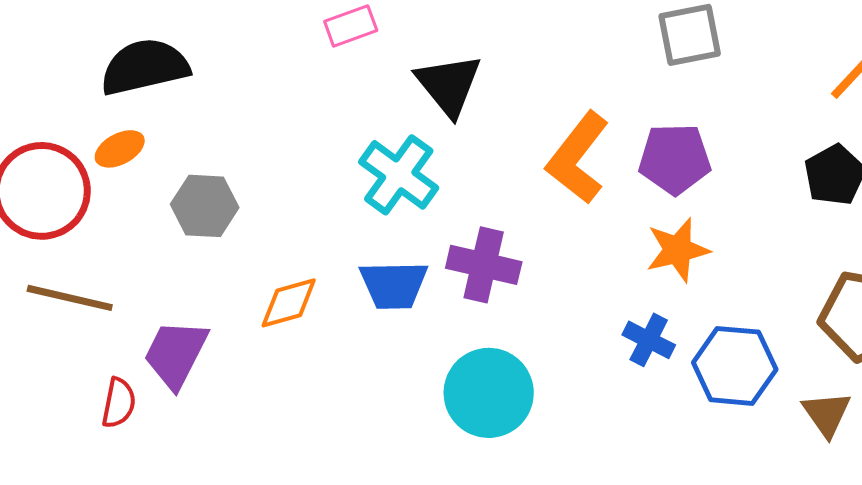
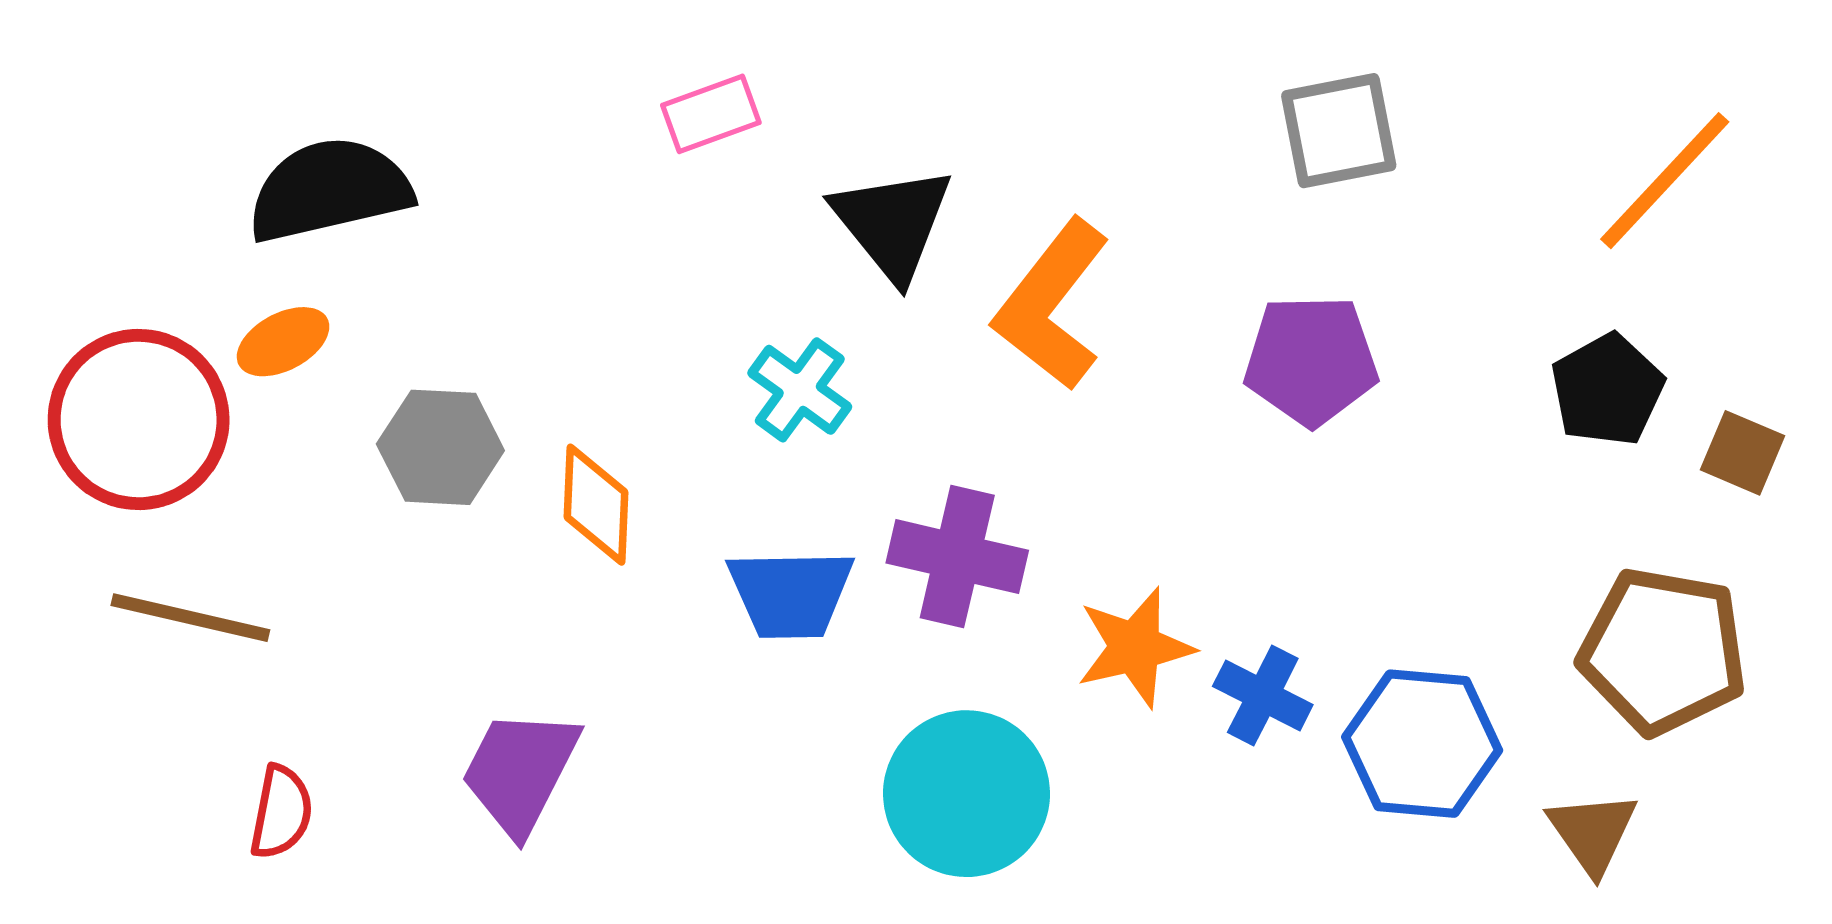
orange L-shape: (578, 158) -> (1052, 305), moved
cyan cross: (399, 175) -> (800, 390), size x0.7
orange star: (678, 250) -> (1135, 647), moved
orange diamond: (289, 303) -> (596, 505), moved, turned -72
purple trapezoid: (176, 354) -> (520, 771), moved

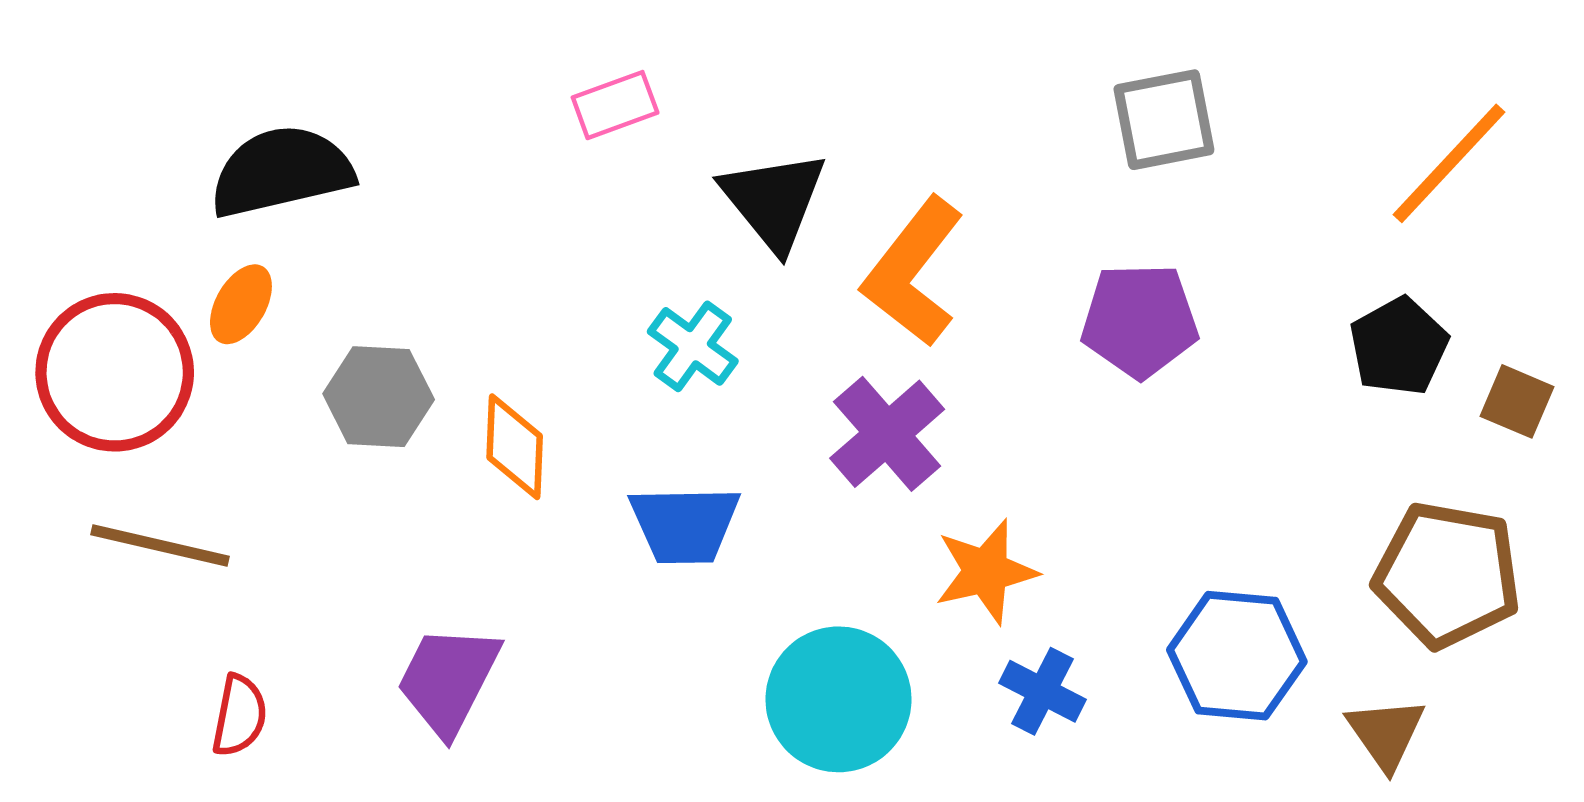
orange ellipse: (283, 342) -> (241, 304), turned -32
purple cross: (957, 557) -> (887, 434), moved, turned 36
blue cross: (1263, 695) -> (1043, 691), moved

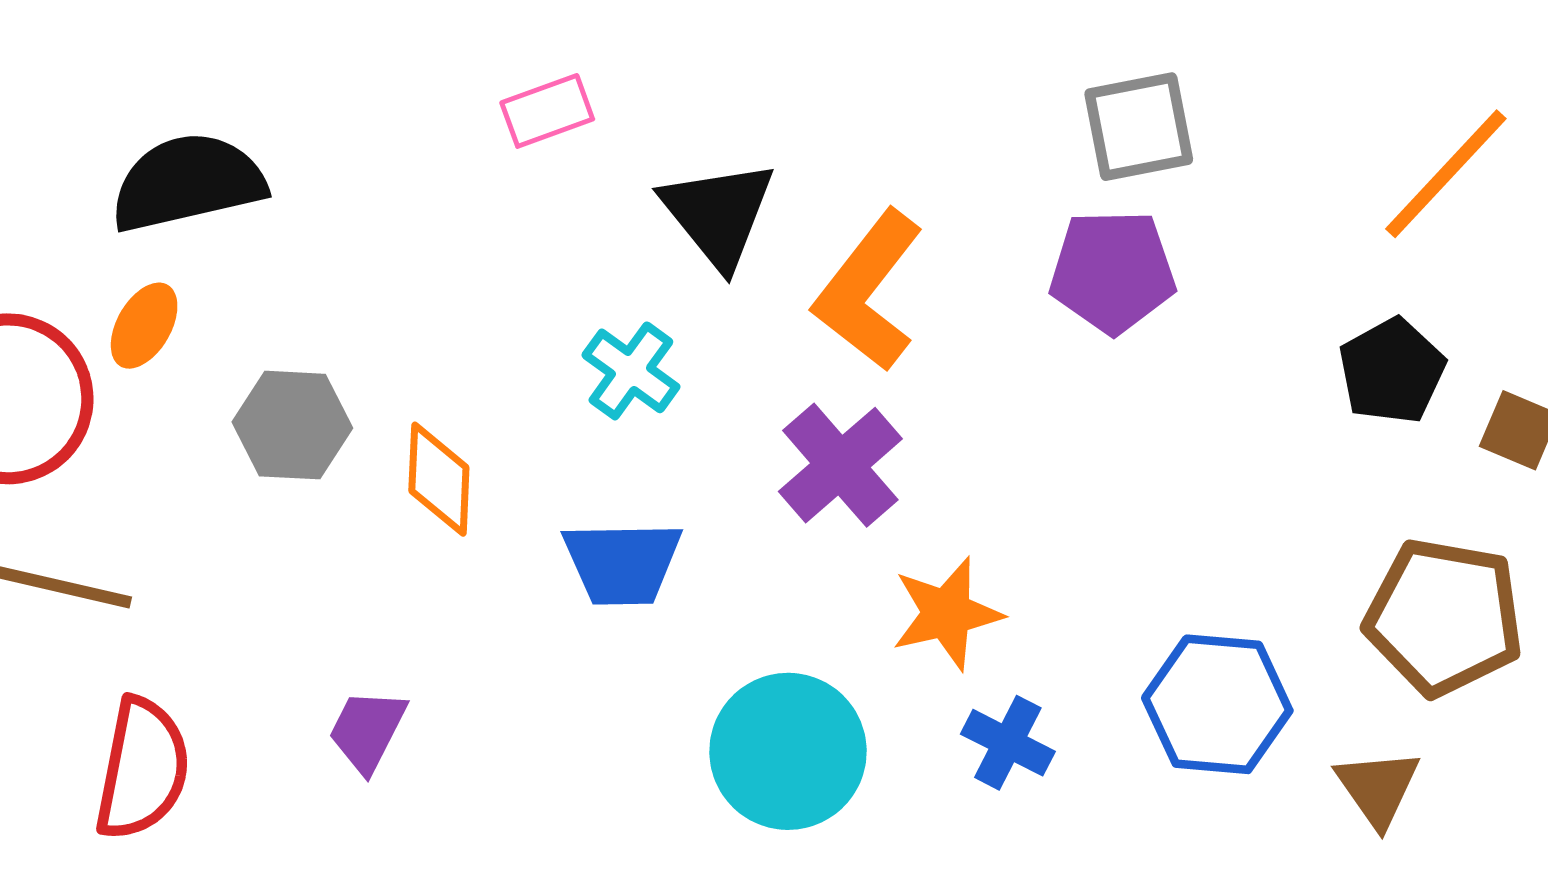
purple pentagon: (1140, 320) -> (1113, 271), moved
purple trapezoid: (448, 680) -> (367, 730), size x0.7
red semicircle: (239, 716) -> (142, 769), size x1.6

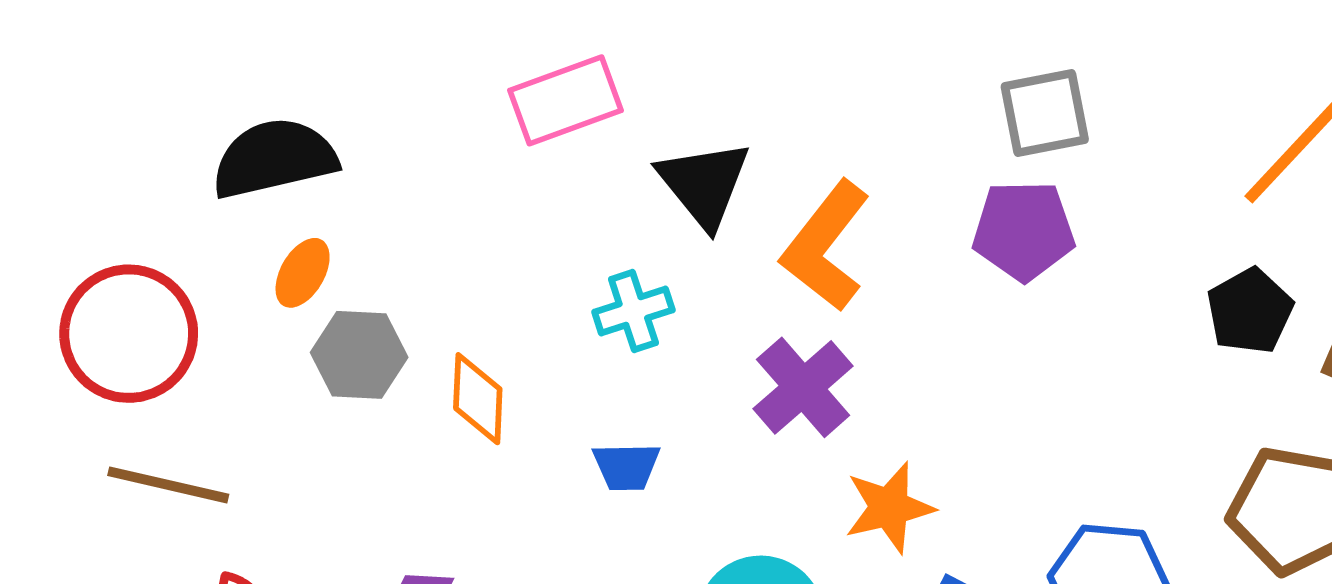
pink rectangle: (547, 111) -> (566, 100), size x1.5
orange ellipse: (144, 326) -> (303, 273), moved
cyan cross: (631, 371) -> (633, 311), turned 36
blue trapezoid: (622, 563) -> (626, 467), size x0.7

